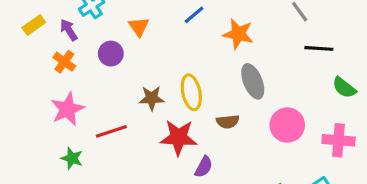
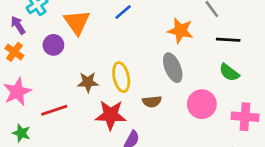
orange triangle: (139, 27) -> (77, 22), size x1.5
orange star: (238, 34) -> (180, 31), moved
green semicircle: (344, 88) -> (229, 72), moved

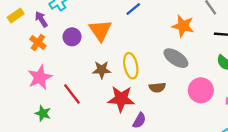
orange triangle: (77, 22) -> (100, 30), moved
gray ellipse: (173, 68) -> (176, 58), turned -35
red line: (54, 110) -> (72, 94), turned 70

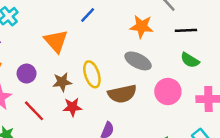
purple circle: (72, 37) -> (27, 73), moved
brown semicircle: (157, 87) -> (122, 94), size x1.6
red star: (121, 99) -> (72, 107), moved, size x0.7

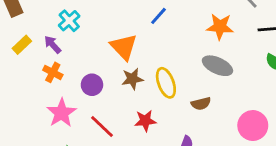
brown star: (62, 82) -> (132, 79), moved
pink circle: (168, 92) -> (253, 126), moved
brown semicircle: (122, 94) -> (201, 104), size x0.6

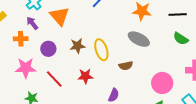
purple arrow: (53, 45) -> (32, 23), moved
orange triangle: (124, 47) -> (60, 16), moved
orange cross: (53, 72) -> (21, 39), turned -32
pink star: (61, 113) -> (26, 68), turned 30

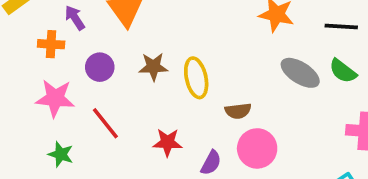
gray ellipse: (139, 39) -> (300, 73), moved
red star: (85, 76) -> (167, 142), moved
pink circle: (162, 83) -> (257, 148), moved

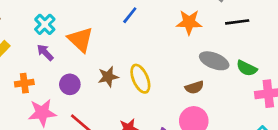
orange cross: (51, 44) -> (24, 83), moved
green semicircle: (343, 71) -> (247, 68), moved
brown semicircle: (238, 111) -> (194, 87), moved

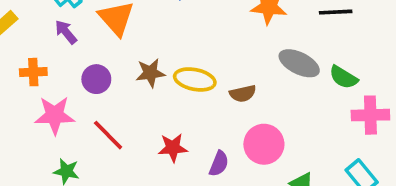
yellow ellipse: (140, 79) -> (195, 79), turned -60
brown semicircle: (194, 87) -> (243, 94), moved

